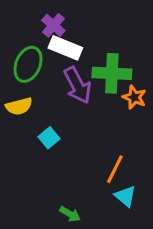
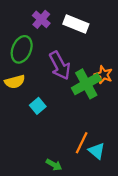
white rectangle: (65, 48) -> (76, 24), moved
green cross: (112, 73) -> (86, 84), moved, turned -32
orange line: (115, 169) -> (82, 143), moved

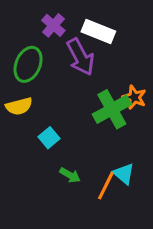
purple arrow: (60, 66) -> (80, 57), moved
cyan triangle: (97, 151) -> (124, 174), moved
green arrow: (54, 165) -> (70, 175), moved

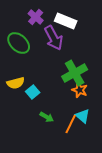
green ellipse: (28, 64) -> (19, 43), turned -70
orange star: (134, 97) -> (80, 90), moved
yellow semicircle: (19, 106) -> (16, 83), moved

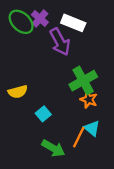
green ellipse: (19, 43) -> (21, 22), moved
cyan square: (33, 92) -> (43, 114), moved
green arrow: (47, 117) -> (53, 148), moved, size x1.5

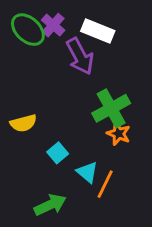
cyan triangle: (92, 128) -> (87, 172), moved
green arrow: (53, 148) -> (50, 205), moved, turned -55

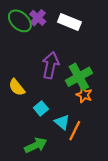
purple arrow: (80, 56) -> (50, 65), moved, turned -140
yellow semicircle: (23, 123) -> (17, 87), turned 66

